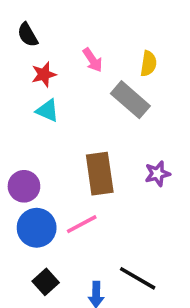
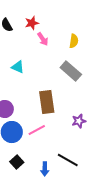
red star: (44, 74) -> (32, 23), moved
gray rectangle: (130, 100) -> (71, 71), moved
purple star: (157, 174) -> (79, 121), moved

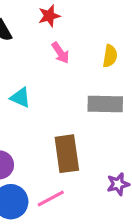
red star: (32, 23) -> (49, 16), moved
gray rectangle: (71, 71) -> (105, 104), turned -40

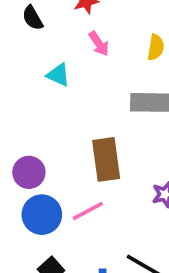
cyan triangle: (20, 98) -> (58, 75), moved

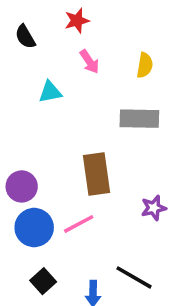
cyan triangle: (58, 75) -> (50, 92), turned -35

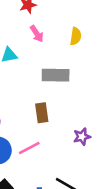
gray rectangle: (139, 119) -> (56, 75), moved
brown rectangle: (97, 174) -> (42, 113), size x0.7

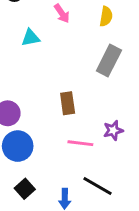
gray rectangle: (56, 75) -> (109, 61), moved, turned -64
pink line: (29, 148) -> (80, 143), moved, turned 35

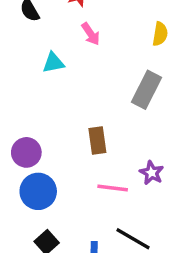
yellow semicircle: (106, 16) -> (160, 34), moved
purple star: (113, 130) -> (152, 173), turned -30

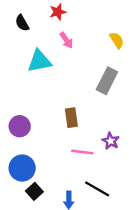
yellow semicircle: (160, 34) -> (117, 40), turned -42
cyan triangle: (53, 63) -> (39, 61), size x1.5
blue circle: (38, 191) -> (22, 168), moved

